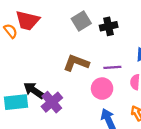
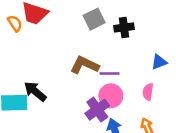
purple line: (112, 67) -> (109, 73), moved
purple cross: (52, 102) -> (97, 110), moved

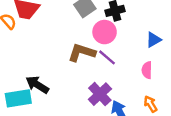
purple line: (109, 73) -> (107, 57), turned 48
pink circle: (111, 96) -> (105, 32), moved

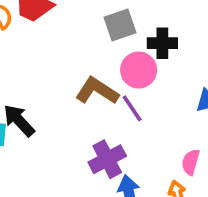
pink semicircle: (147, 70) -> (191, 162), moved

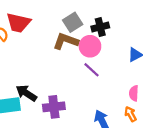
brown L-shape: (97, 91) -> (66, 41), moved
purple cross: (107, 159) -> (54, 107), moved, turned 35

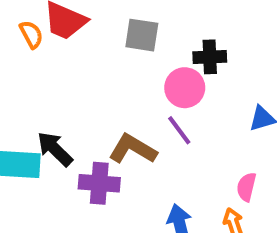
gray square: (73, 22) -> (142, 35), moved, turned 30
brown L-shape: (66, 41) -> (133, 149), moved

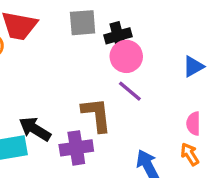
black cross: (210, 57) -> (118, 36), moved
brown L-shape: (133, 149) -> (96, 115), turned 66

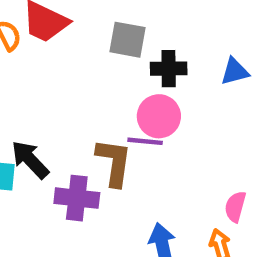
pink circle: (126, 56) -> (159, 116), moved
blue triangle: (193, 66) -> (235, 71), moved
purple line: (130, 91) -> (145, 141), moved, turned -50

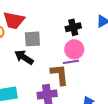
gray square: (127, 40) -> (32, 39), moved
black arrow: (30, 160) -> (24, 57), moved

